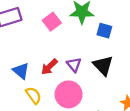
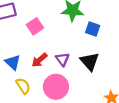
pink square: (52, 22) -> (35, 26), moved

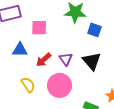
pink square: (35, 26) -> (39, 28), turned 35
blue triangle: (13, 62) -> (20, 50), moved, turned -42

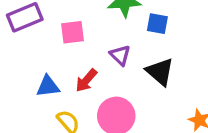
blue triangle: (20, 50) -> (48, 86), moved
purple triangle: (66, 59) -> (120, 55), moved

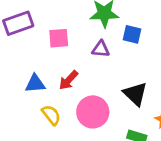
purple triangle: (120, 55) -> (101, 49), moved, turned -42
black triangle: (160, 72) -> (135, 94), moved

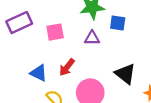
blue triangle: (35, 84) -> (39, 73), turned 36

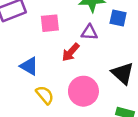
red arrow: (67, 67) -> (71, 52), moved

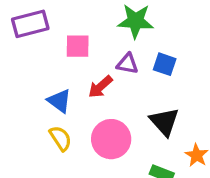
blue square: (118, 18) -> (165, 64), moved
blue triangle: (29, 66) -> (59, 101), moved

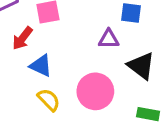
purple triangle: (127, 64) -> (109, 39), moved
red arrow: (100, 87) -> (22, 38), moved

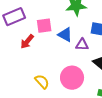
blue triangle: (41, 66) -> (65, 35), moved

